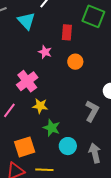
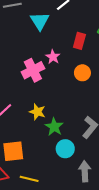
pink cross: (27, 81) -> (33, 70), moved
green star: (52, 128) -> (54, 127), moved
cyan circle: (68, 146) -> (65, 149), moved

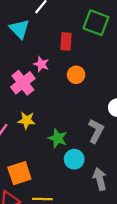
yellow star: (37, 112) -> (27, 120), moved

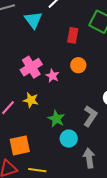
pink star: (41, 64) -> (52, 76), moved

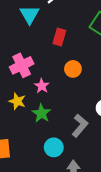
red rectangle: (73, 35) -> (59, 37), moved
pink star: (52, 76) -> (42, 86), moved
green star: (56, 119) -> (41, 113), moved

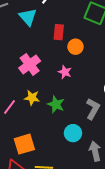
orange circle: (73, 69) -> (75, 47), moved
pink star: (42, 86) -> (65, 72), moved

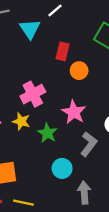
pink cross: (30, 64) -> (33, 94), moved
pink star: (65, 72) -> (74, 112), moved, size x1.5

